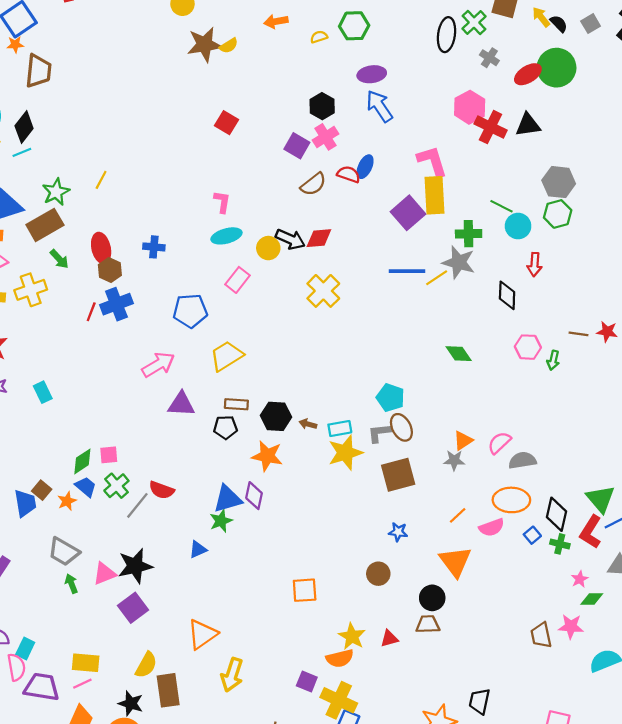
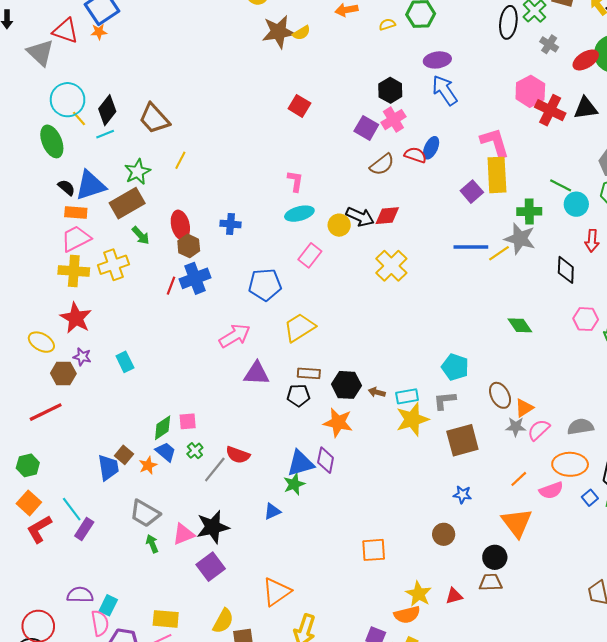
brown trapezoid: (38, 71) -> (154, 118), moved, turned 132
purple square: (408, 213) -> (472, 192), size x0.7
brown ellipse: (401, 427) -> (500, 395), moved
pink semicircle: (499, 443) -> (539, 430), moved
green cross: (116, 486) -> (195, 451), size x0.7

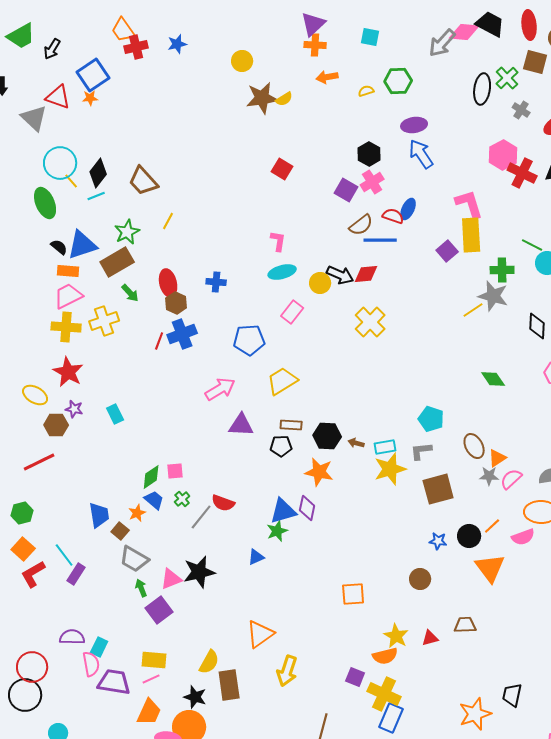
blue line: (471, 247) -> (380, 240), moved
brown square: (124, 455) -> (120, 531), moved
black circle: (495, 557) -> (469, 536), moved
purple square: (211, 567) -> (159, 610), moved

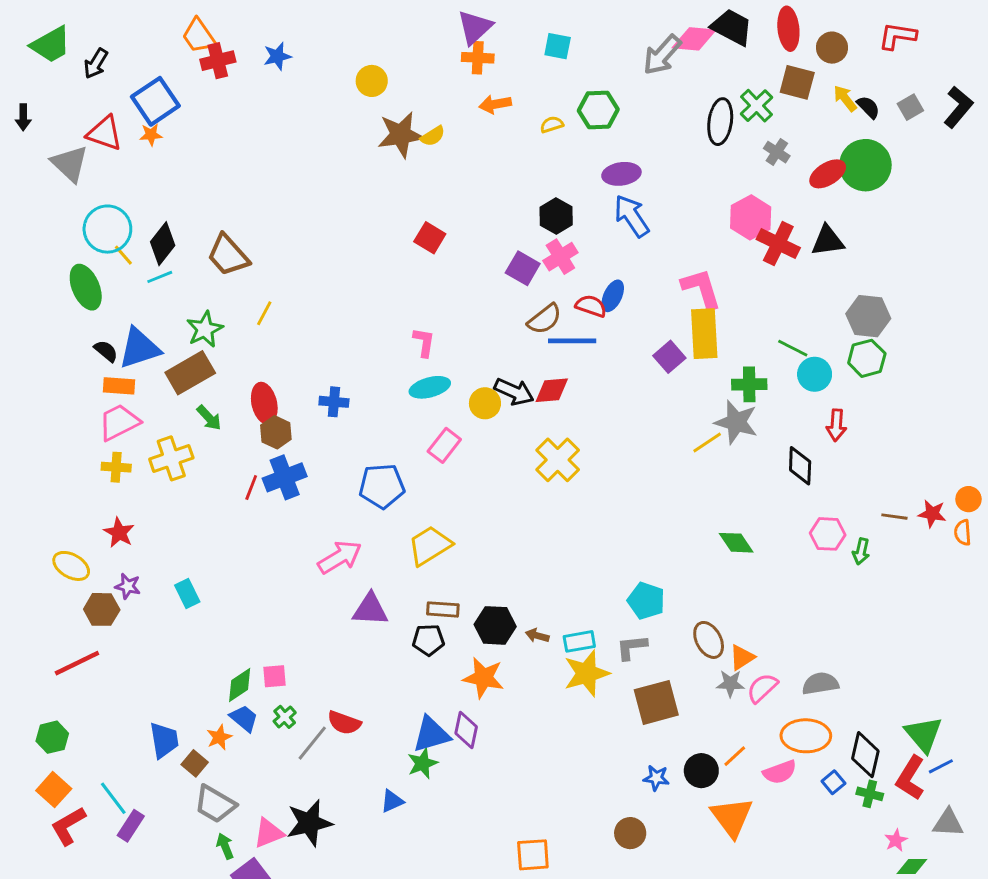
yellow cross: (66, 327) -> (116, 467), size x0.7
red star: (68, 372) -> (119, 533), size x0.7

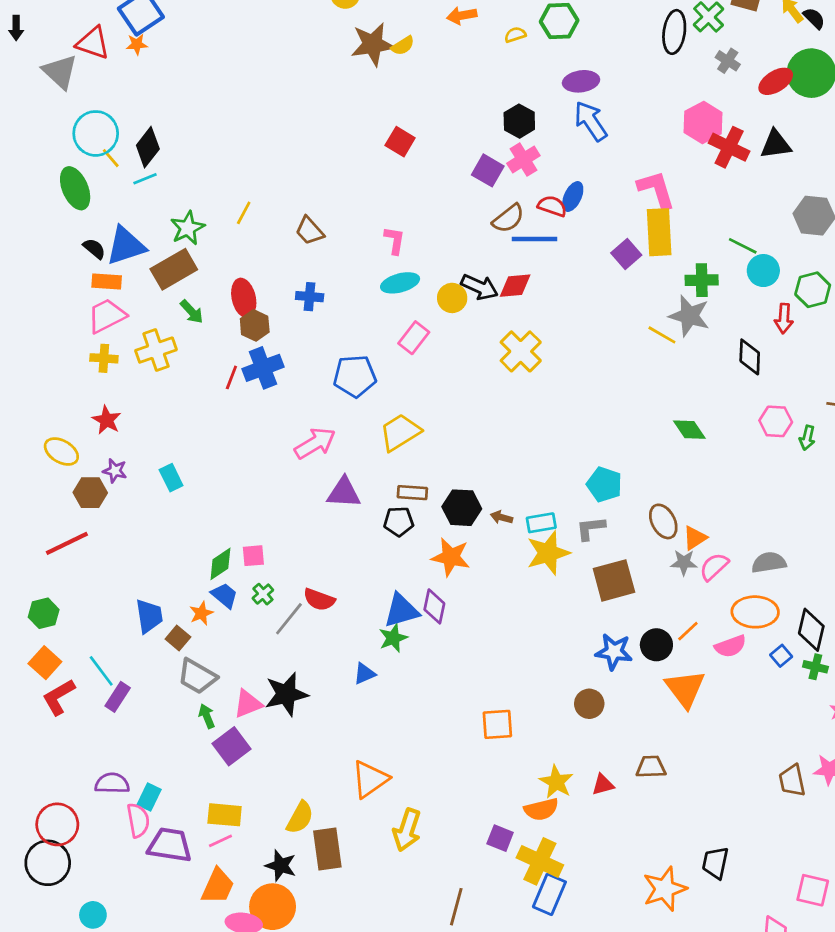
brown trapezoid: (228, 255) -> (310, 231), moved, size x0.7
green hexagon: (867, 358) -> (813, 290), moved
yellow line: (707, 442) -> (662, 335), turned 64
blue star: (656, 778) -> (614, 652), size x1.5

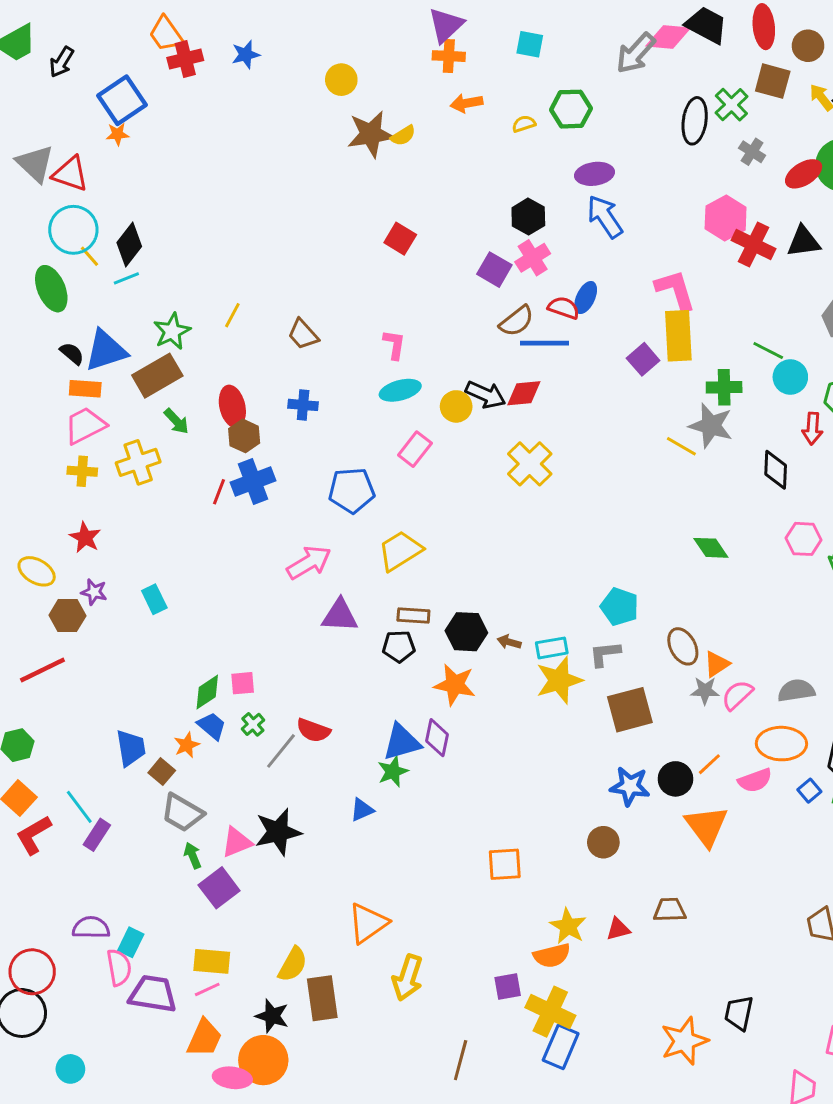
red triangle: (93, 43) -> (70, 174), moved
purple square: (500, 838) -> (508, 986), turned -32

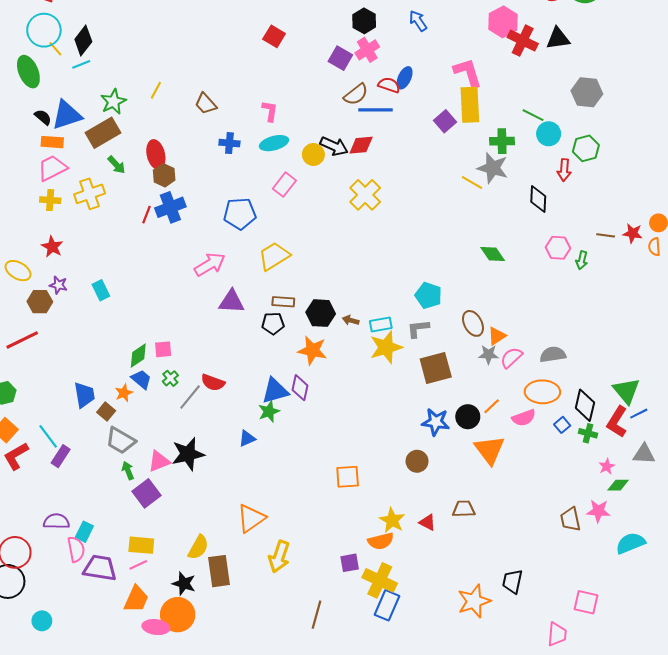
blue arrow: (605, 217) -> (418, 21), size x0.7
blue cross: (303, 405) -> (229, 143), moved
red triangle: (618, 929) -> (427, 522), turned 42

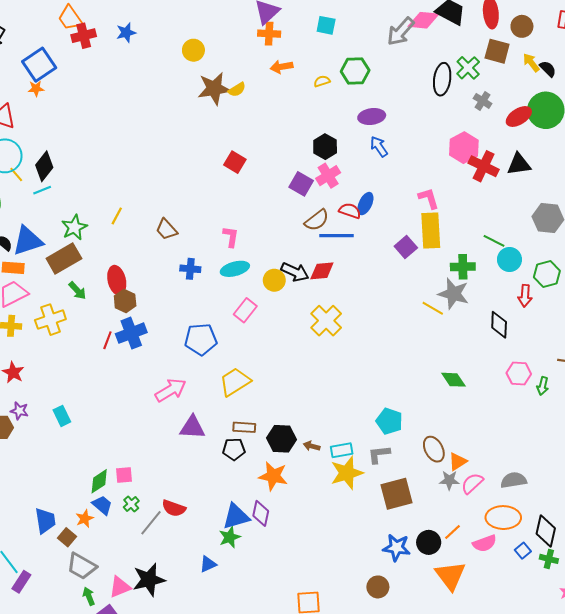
pink L-shape: (468, 73) -> (429, 198), size x0.7

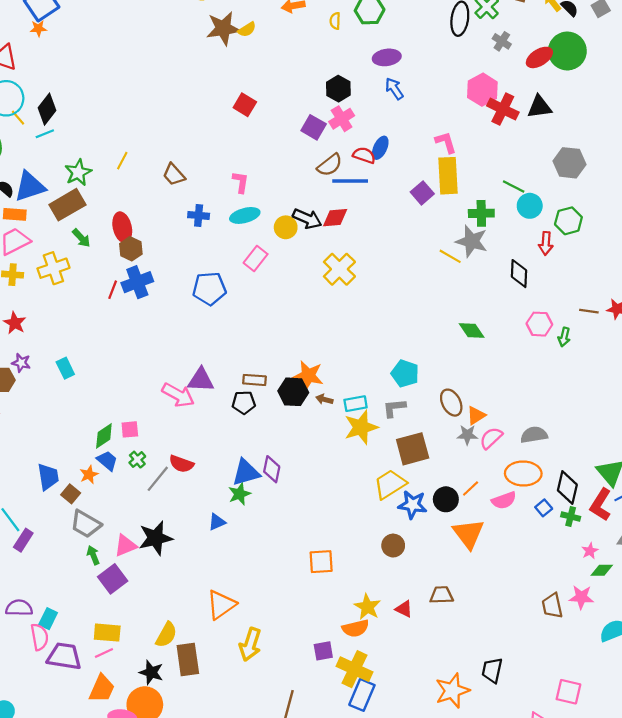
yellow semicircle: (322, 81) -> (335, 21), turned -70
yellow trapezoid: (235, 382) -> (390, 484), moved
pink arrow: (171, 390) -> (178, 395), moved, turned 60
orange star: (273, 476) -> (308, 376), moved

